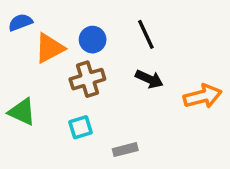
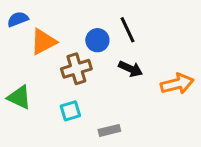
blue circle: (93, 40) -> (97, 40), moved

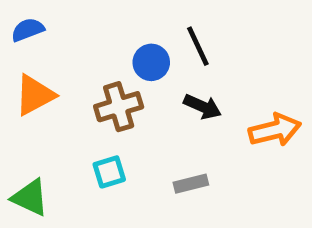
orange triangle: (43, 42) -> (35, 95), moved
green triangle: (19, 97) -> (30, 198), moved
gray rectangle: (109, 130) -> (191, 184), moved

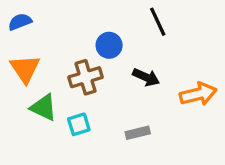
black line: (198, 46) -> (158, 22), moved
orange triangle: (35, 95) -> (25, 69), turned -36
green triangle: (30, 198) -> (43, 107), moved

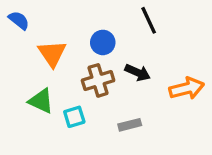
blue semicircle: (20, 22) -> (19, 20), turned 60
orange triangle: (25, 69) -> (52, 54), moved
brown cross: (86, 77) -> (98, 80), moved

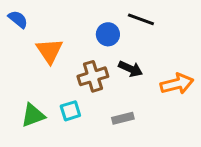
black line: (149, 20) -> (141, 19), turned -45
blue circle: (103, 42) -> (108, 34), moved
green triangle: (41, 101) -> (33, 115), moved, turned -45

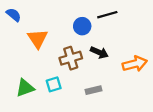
black line: (141, 19) -> (107, 15), turned -36

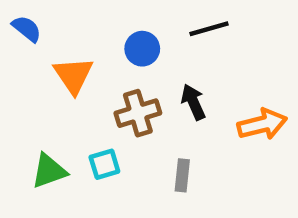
blue circle: (82, 26) -> (142, 49), moved
black arrow: (99, 52) -> (193, 102), turned -138
gray rectangle: (94, 90) -> (182, 175), turned -70

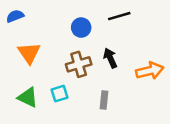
blue semicircle: (27, 29) -> (15, 16), turned -60
orange triangle: (73, 75) -> (29, 53), moved
green triangle: (49, 171) -> (28, 97), turned 45

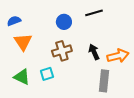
blue semicircle: (15, 16) -> (14, 21), moved
black arrow: (110, 58) -> (94, 52), moved
gray rectangle: (104, 100) -> (104, 81), moved, size x1.5

